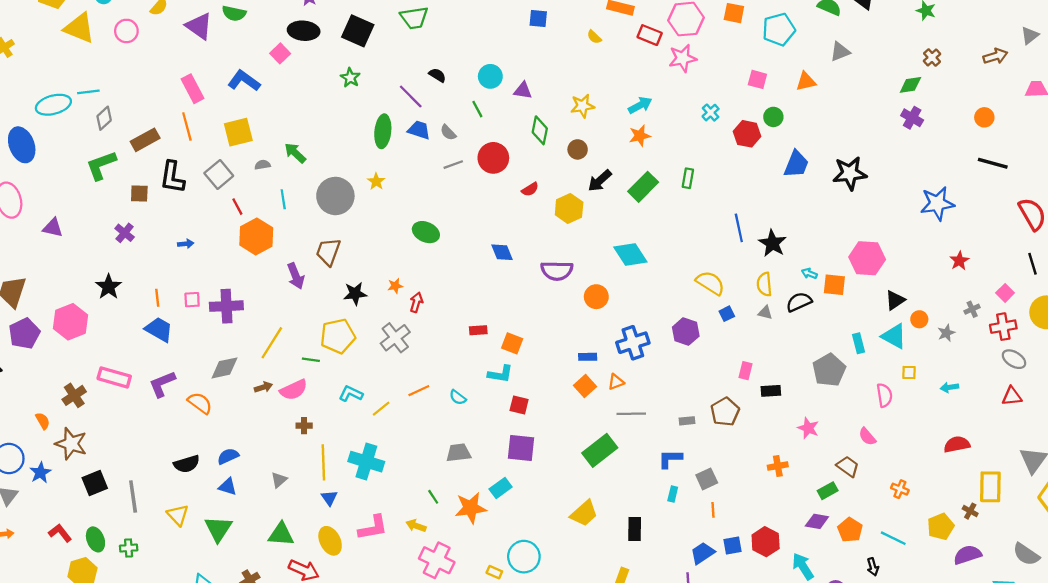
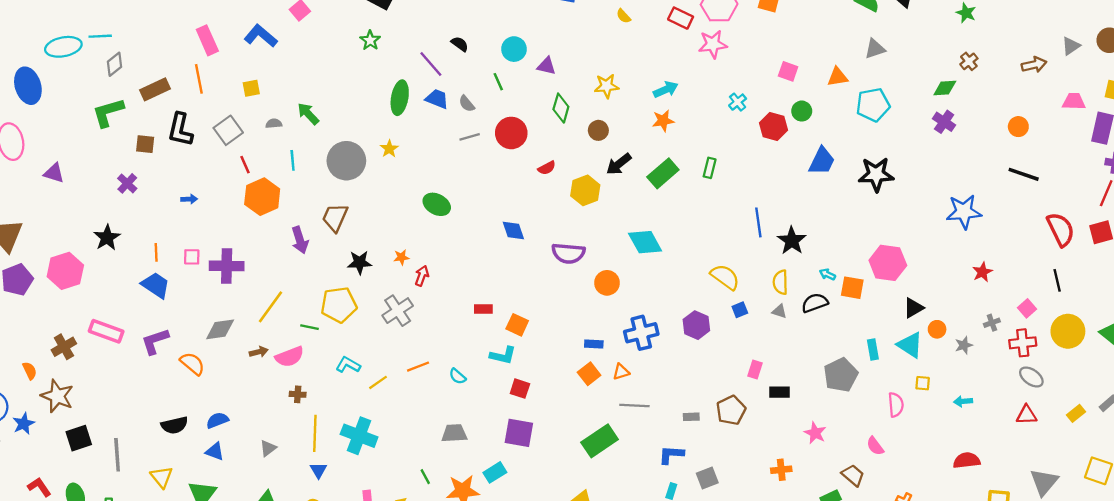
cyan pentagon: (779, 29) -> (873, 105), moved
yellow square: (238, 132) -> (251, 88), size x0.6

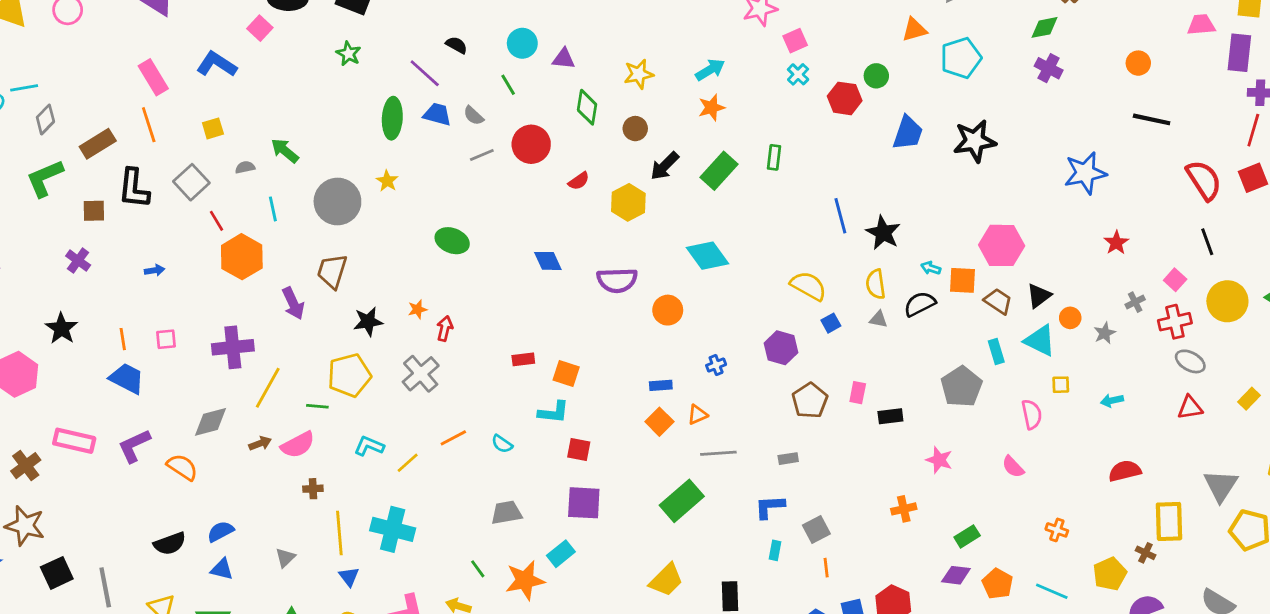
pink square: (788, 71) -> (795, 41), moved, turned -36
purple cross: (227, 266) -> (233, 347), moved
blue cross: (641, 333) -> (716, 365), size x0.5
brown pentagon: (731, 410) -> (810, 401), moved
brown trapezoid: (853, 475) -> (998, 301), moved

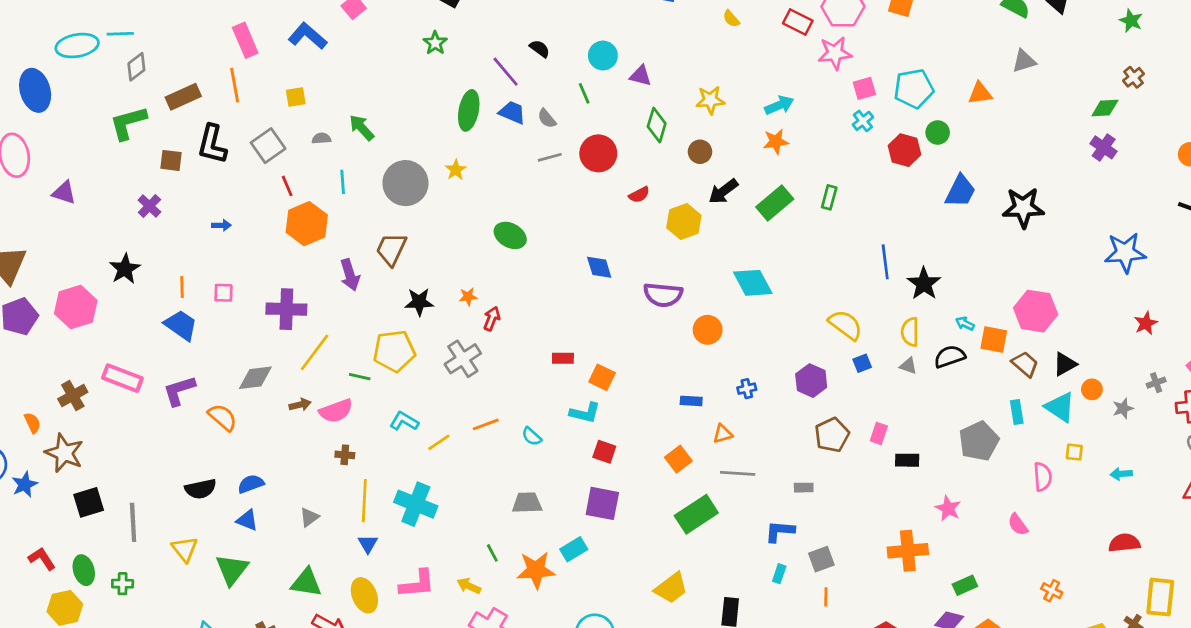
cyan pentagon: (961, 58) -> (914, 89), moved
orange square: (659, 422) -> (678, 459), moved
orange cross: (904, 509) -> (908, 551), size x1.6

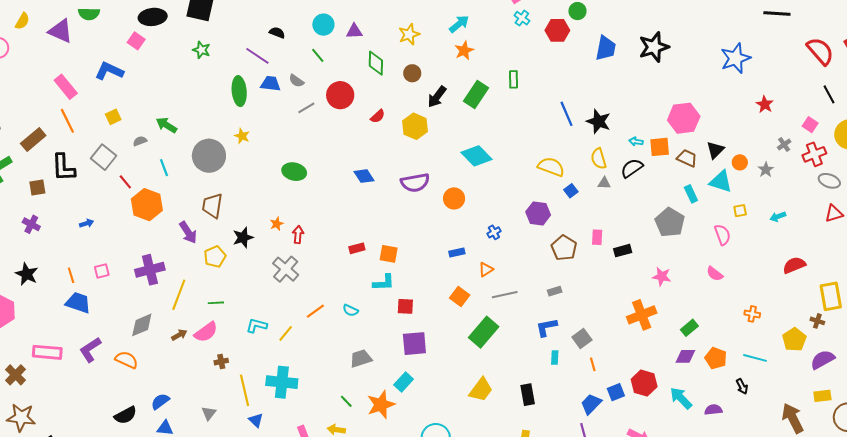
yellow pentagon: (394, 351) -> (215, 257), moved, size x0.7

